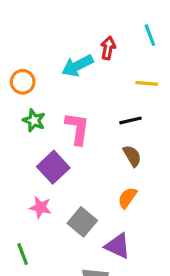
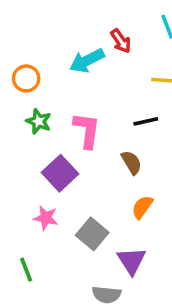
red arrow: (108, 48) -> (121, 41), turned 135
brown semicircle: (132, 156) -> (131, 162), moved
purple triangle: (118, 246) -> (131, 261), turned 32

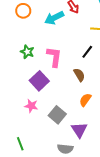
orange circle: (26, 78) -> (23, 11), moved
black line: (146, 121) -> (87, 52), turned -40
green line: (26, 270) -> (20, 144), moved

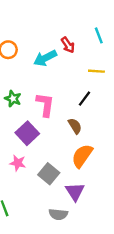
orange semicircle: (85, 100) -> (82, 156), size x1.5

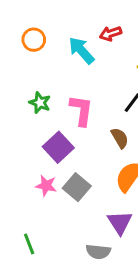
red arrow: (68, 45) -> (111, 34), turned 105
cyan arrow: (45, 58) -> (81, 50), turned 75
gray square: (49, 174) -> (77, 187), moved

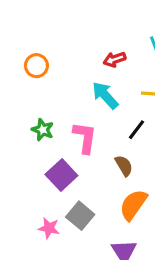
cyan arrow: (81, 50) -> (105, 95), moved
pink star: (46, 186) -> (49, 228), moved

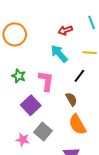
orange circle: (36, 66) -> (15, 34), size x1.5
orange semicircle: (133, 205) -> (77, 124), turned -65

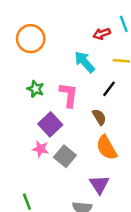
red arrow: (65, 30) -> (102, 34), moved
pink star: (23, 140) -> (40, 149), moved

